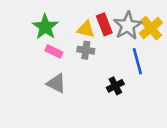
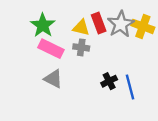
yellow cross: (151, 28) -> (143, 26), turned -30
pink rectangle: (54, 51) -> (51, 49), size x1.5
blue line: (137, 61) -> (130, 87), moved

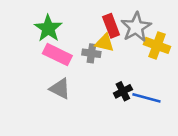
yellow cross: (143, 26) -> (157, 45), moved
yellow triangle: (81, 28) -> (105, 43), moved
blue line: (130, 87) -> (146, 98), turned -60

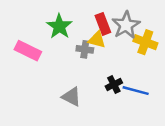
green star: (48, 28) -> (59, 26), moved
pink rectangle: (57, 55) -> (28, 51), moved
gray triangle: (60, 89) -> (71, 97), moved

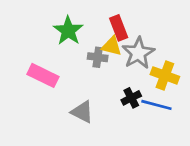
gray star: (126, 25) -> (138, 53), moved
yellow cross: (145, 42) -> (165, 75), moved
pink rectangle: (28, 51) -> (43, 75), moved

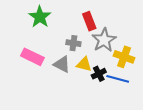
green star: (68, 31) -> (40, 17), moved
yellow triangle: (112, 46) -> (84, 64), moved
gray triangle: (82, 112) -> (62, 64), moved

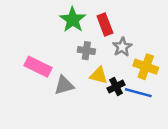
green star: (40, 17) -> (73, 20), moved
gray star: (104, 40) -> (122, 47), size x0.7
gray triangle: (62, 64) -> (64, 85), moved, turned -42

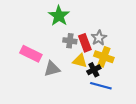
red rectangle: (105, 25) -> (85, 43), moved
yellow cross: (146, 67) -> (104, 57), moved
blue line: (138, 93) -> (101, 86), moved

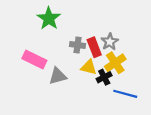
green star: (59, 16) -> (49, 18), moved
yellow cross: (104, 57) -> (115, 63), turned 36
blue line: (101, 86) -> (125, 94), moved

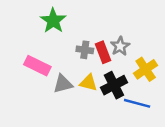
yellow cross: (115, 63) -> (146, 69), moved
yellow triangle: (89, 67) -> (88, 83), moved
black cross: (104, 77) -> (114, 85), size x1.5

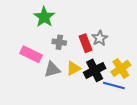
gray cross: (85, 50) -> (59, 42), moved
yellow cross: (146, 69) -> (121, 68), moved
yellow triangle: (88, 83) -> (73, 68), turned -42

